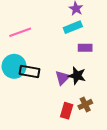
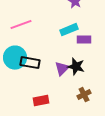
cyan rectangle: (73, 27) -> (69, 30), moved
red rectangle: (67, 111) -> (41, 101), moved, turned 63

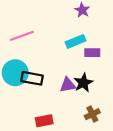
black star: (76, 67) -> (83, 83), turned 30
purple triangle: (62, 69) -> (68, 85), turned 35

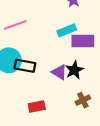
purple rectangle: (92, 53) -> (83, 41), size x1.5
purple triangle: (68, 85) -> (59, 72), turned 42

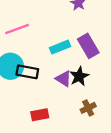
cyan rectangle: (67, 30) -> (60, 47), moved
purple rectangle: (83, 41) -> (88, 46), turned 60

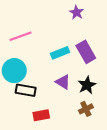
black rectangle: (27, 72) -> (26, 90), moved
black star: (79, 76) -> (87, 85), moved

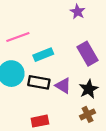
cyan rectangle: (60, 53) -> (43, 55), moved
black rectangle: (26, 90) -> (39, 82), moved

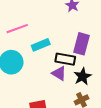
purple rectangle: (87, 54) -> (81, 44), turned 45
black rectangle: (39, 82) -> (65, 59), moved

